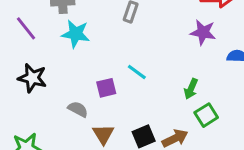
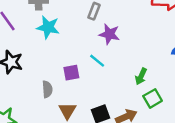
purple star: (203, 32) -> (109, 34), moved
gray semicircle: (78, 109) -> (47, 89), turned 56

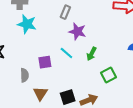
green arrow: (141, 76) -> (91, 54), moved
green square: (153, 98) -> (109, 75), moved

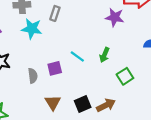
gray rectangle: (65, 12) -> (55, 13), moved
purple star: (77, 32) -> (115, 17), moved
gray semicircle: (24, 75) -> (33, 76), moved

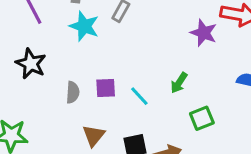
cyan line: (77, 56) -> (139, 96), moved

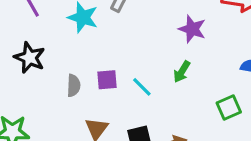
purple star: (204, 33) -> (192, 29), moved
green square: (202, 118) -> (229, 108), moved

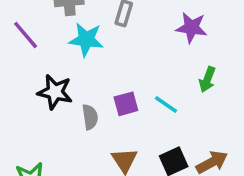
purple star: (192, 29) -> (191, 28), moved
black star: (30, 58) -> (55, 92), moved

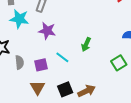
purple star: (191, 28) -> (47, 31), moved
purple square: (126, 104) -> (41, 65), moved

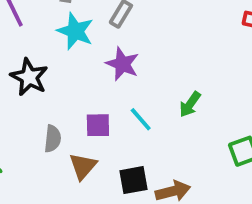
gray semicircle: (19, 62) -> (53, 139), moved

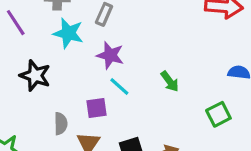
green arrow: (190, 104) -> (170, 81), turned -65
cyan line: (141, 119) -> (119, 87), moved

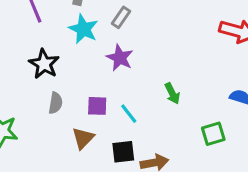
cyan line: (119, 87) -> (129, 114), moved
gray semicircle: (61, 124) -> (55, 103), moved

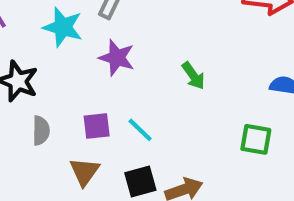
green arrow: (172, 93) -> (193, 76), moved
green square: (213, 134) -> (256, 139), turned 35

